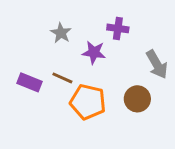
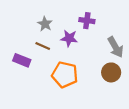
brown line: (62, 78) -> (43, 46), moved
brown circle: (137, 99) -> (111, 72), moved

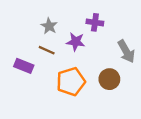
brown circle: (111, 72) -> (109, 79), moved
orange pentagon: (65, 75) -> (71, 82), turned -30

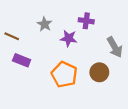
brown line: (47, 50) -> (12, 36), moved
orange pentagon: (71, 82) -> (64, 75), turned -30

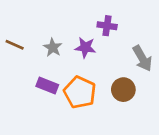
gray star: (45, 24) -> (53, 47), moved
purple rectangle: (22, 60) -> (47, 86), moved

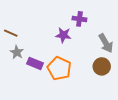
gray star: (53, 47) -> (17, 52), moved
brown circle: (123, 90) -> (102, 66), moved

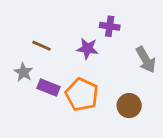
brown line: (11, 33) -> (42, 46), moved
brown circle: (102, 66) -> (129, 106), moved

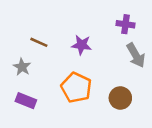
purple cross: (110, 26) -> (126, 24), moved
purple rectangle: (48, 87) -> (26, 101), moved

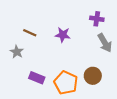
orange pentagon: (76, 88) -> (66, 83), moved
purple rectangle: (26, 101) -> (37, 78), moved

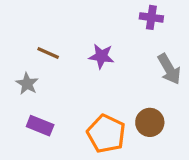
purple cross: (97, 19) -> (151, 17), moved
purple rectangle: (37, 78) -> (40, 126), moved

